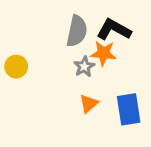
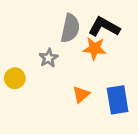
yellow circle: (16, 67) -> (15, 78), moved
gray star: (84, 67) -> (49, 58), moved

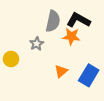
blue rectangle: (118, 100) -> (89, 75), turned 40

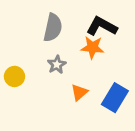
gray semicircle: (53, 21) -> (53, 28), moved
gray star: (37, 44) -> (57, 65), moved

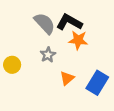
black L-shape: (102, 26) -> (69, 22), moved
gray semicircle: (53, 28) -> (45, 23), turned -55

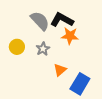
yellow circle: (12, 65) -> (17, 47), moved
blue rectangle: (97, 83) -> (80, 84), moved

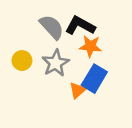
gray star: (43, 49) -> (56, 63), size x1.5
blue rectangle: (80, 84) -> (94, 79), moved

